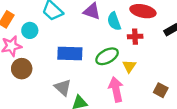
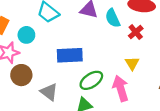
red cross: (135, 37) -> (136, 32), turned -32
green ellipse: (107, 56) -> (91, 80), moved
gray triangle: (63, 87) -> (49, 92), moved

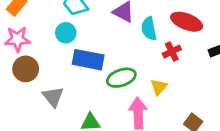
cyan circle: (26, 35) -> (66, 33), moved
green ellipse: (91, 80) -> (121, 78), moved

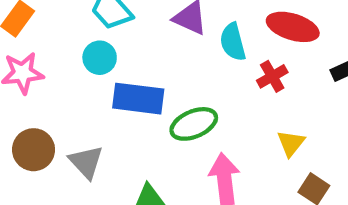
brown circle: (26, 69) -> (34, 150), moved
yellow triangle: (159, 87) -> (291, 143), moved

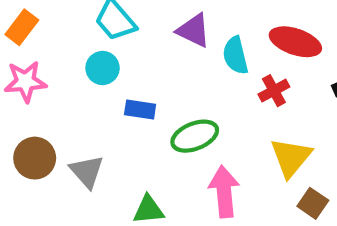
blue rectangle: (138, 99) -> (140, 110), size x0.6
yellow triangle: (291, 143) -> (291, 157), size x1.5

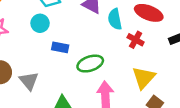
red cross: (274, 91) -> (136, 40), turned -35

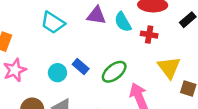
cyan circle: (40, 23) -> (57, 73), moved
blue rectangle: (60, 47) -> (81, 66), turned 49

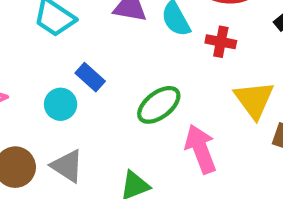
blue rectangle: (81, 66) -> (90, 77), moved

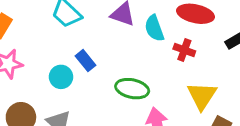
green ellipse: (159, 105) -> (132, 89), turned 40

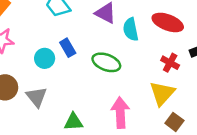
red cross: (184, 50) -> (170, 63), moved
green ellipse: (132, 89) -> (106, 62), moved

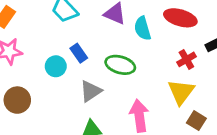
red cross: (170, 63) -> (186, 59), turned 36
gray triangle: (37, 97) -> (91, 91), moved, turned 40

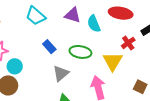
cyan circle: (56, 66) -> (15, 66), moved
yellow triangle: (181, 92) -> (113, 61), moved

